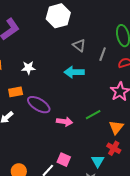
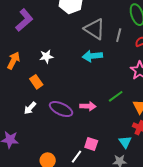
gray triangle: (79, 45) -> (95, 29), size x1.6
orange rectangle: (16, 92) -> (36, 82), turned 72
purple ellipse: (39, 105) -> (61, 109), moved

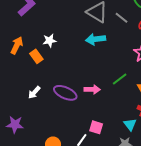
gray line: (119, 35) -> (121, 18), turned -64
orange rectangle: (36, 82) -> (36, 56), moved

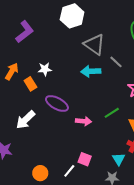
gray line: (121, 18) -> (116, 62), moved
white arrow: (34, 92) -> (26, 120), size x1.5
purple ellipse: (65, 93) -> (57, 103), moved

